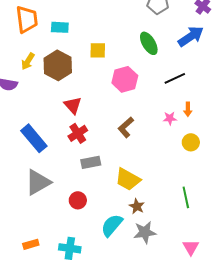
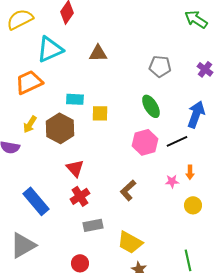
orange trapezoid: (27, 19) -> (29, 82), turned -108
cyan rectangle: (60, 27) -> (75, 99), moved
blue arrow: (191, 36) -> (196, 114), moved, turned -36
pink hexagon: (125, 79) -> (145, 142), moved
gray triangle: (38, 182) -> (23, 245), moved

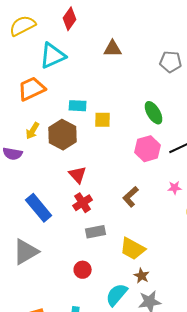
brown triangle: (98, 53) -> (113, 49), moved
gray pentagon: (160, 66) -> (171, 62), moved

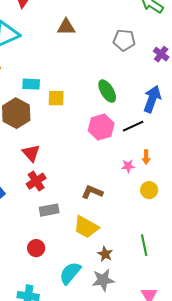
brown L-shape: (131, 197) -> (92, 192), moved, turned 65
brown star: (142, 276) -> (105, 254), moved

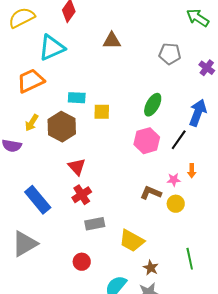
green ellipse: (107, 91) -> (153, 105), turned 60
black line: (133, 126) -> (179, 140), turned -30
yellow circle: (149, 190) -> (176, 204), moved
brown L-shape: (92, 192) -> (151, 193), moved

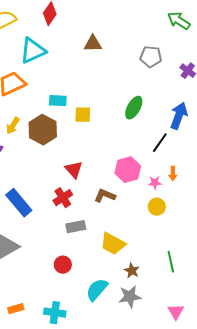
pink hexagon: (147, 141) -> (128, 170), moved
red triangle: (77, 167) -> (74, 170), moved
brown L-shape: (151, 193) -> (105, 196), moved

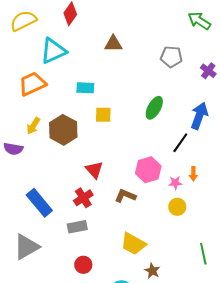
cyan rectangle: (58, 101) -> (85, 88), moved
gray rectangle: (76, 227) -> (77, 227), moved
green line: (171, 262) -> (203, 254), moved

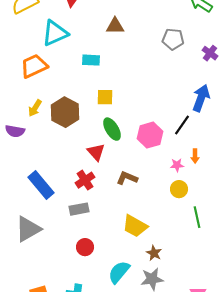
cyan rectangle: (85, 88) -> (91, 60), moved
green ellipse: (154, 108) -> (112, 129), moved, turned -60
pink hexagon: (148, 170) -> (150, 135), moved
green line: (203, 254) -> (197, 217), moved

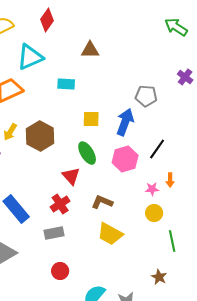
gray pentagon: (173, 39) -> (146, 96), moved
yellow square: (105, 97) -> (91, 119), moved
blue arrow: (201, 98) -> (125, 122), moved
yellow trapezoid: (135, 226) -> (110, 234), moved
brown star: (154, 253) -> (159, 277), moved

